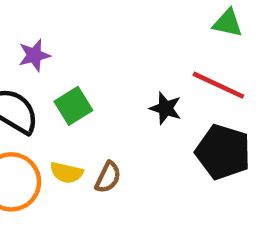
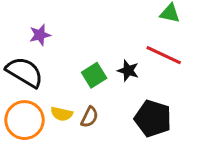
green square: (73, 106) -> (94, 75), moved
black pentagon: (223, 152) -> (153, 119), moved

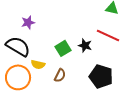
yellow semicircle: (62, 114) -> (38, 64), moved

